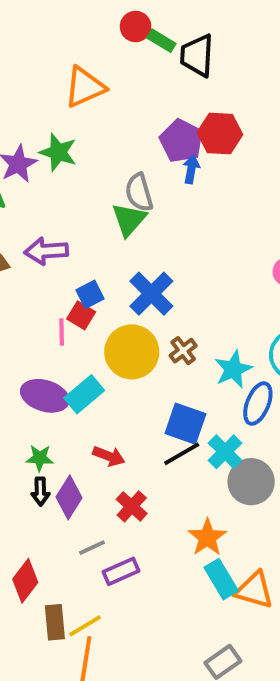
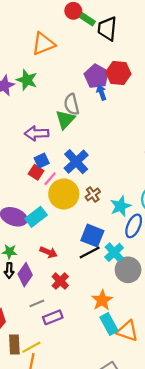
blue arrow: (191, 169) -> (101, 92), turned -32
purple arrow: (46, 251) -> (37, 133), moved
pink line: (62, 332) -> (50, 179), moved, turned 40

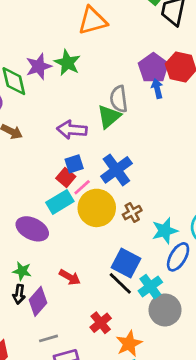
cyan rectangle: (36, 217) -> (60, 202), moved
black line: (90, 253) -> (120, 283), turned 65
red cross: (60, 281) -> (101, 323), moved

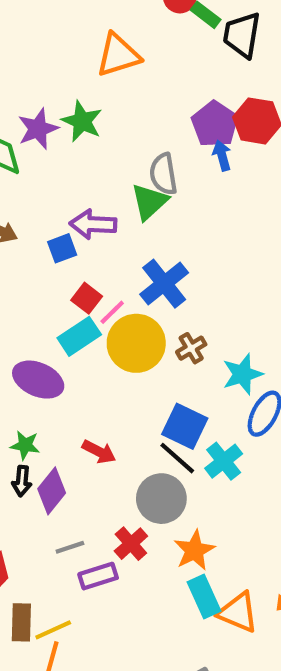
blue square: (74, 164) -> (62, 248), moved
gray circle: (165, 310) -> (161, 499), moved
red cross: (101, 323) -> (131, 544), moved

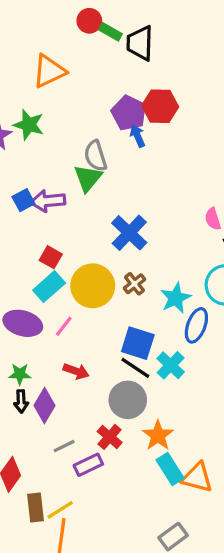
blue square: (62, 248) -> (23, 200), moved
blue cross: (164, 284) -> (129, 233), moved
pink line: (112, 312) -> (64, 326), moved

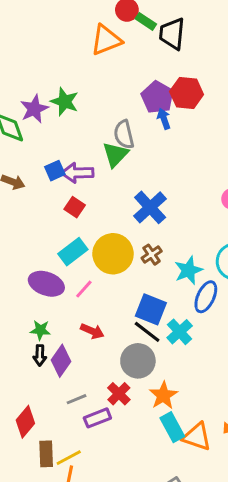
orange triangle: (49, 71) -> (106, 40), moved
red square: (51, 257) -> (75, 207), moved

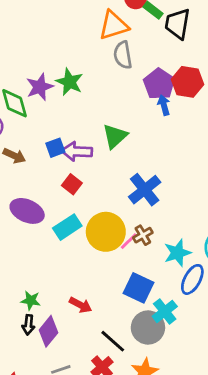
gray semicircle: (124, 134) -> (123, 55), moved
purple ellipse: (46, 284) -> (27, 211), moved
pink line: (84, 289) -> (129, 241), moved
black line: (147, 332) -> (113, 341), moved
gray circle: (138, 361) -> (148, 327), moved

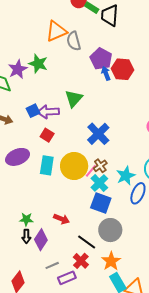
orange triangle: (114, 25) -> (56, 31), moved
red hexagon: (187, 82) -> (123, 69), moved
purple ellipse: (27, 211) -> (18, 157), turned -40
cyan rectangle: (67, 227) -> (47, 165), turned -42
cyan cross: (165, 311) -> (99, 183), moved

